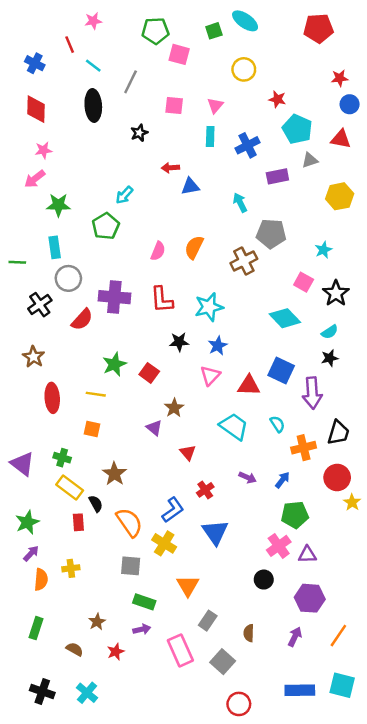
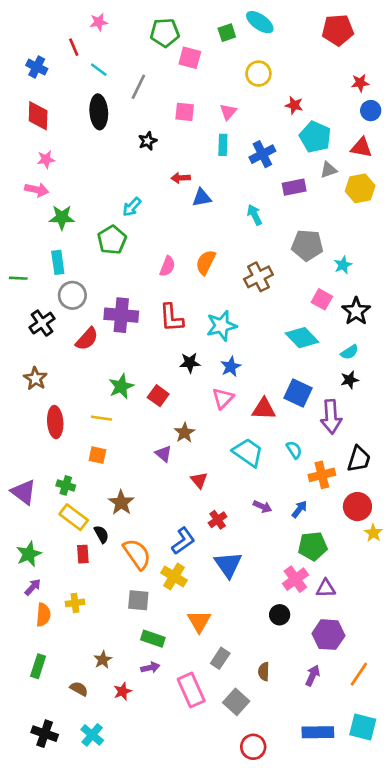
pink arrow: (35, 179) -> (37, 190), turned -130
yellow hexagon: (340, 196) -> (360, 188), moved
gray pentagon: (271, 234) -> (307, 245), moved

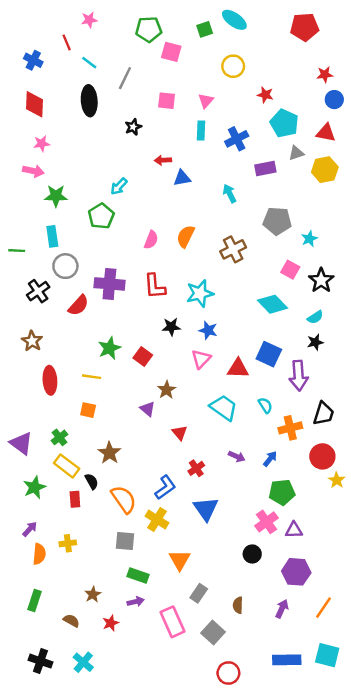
blue star: (231, 367) -> (208, 330), turned -30
green cross: (66, 485) -> (59, 437), turned 35
green star: (29, 554) -> (34, 487), moved

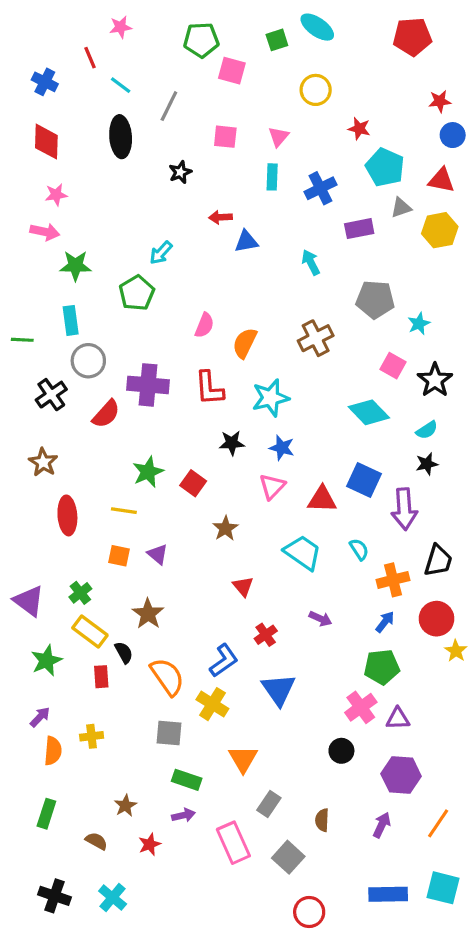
orange semicircle: (186, 236) -> (245, 343), moved
purple triangle: (148, 409) -> (158, 554), moved
blue arrow: (270, 459) -> (385, 622), moved

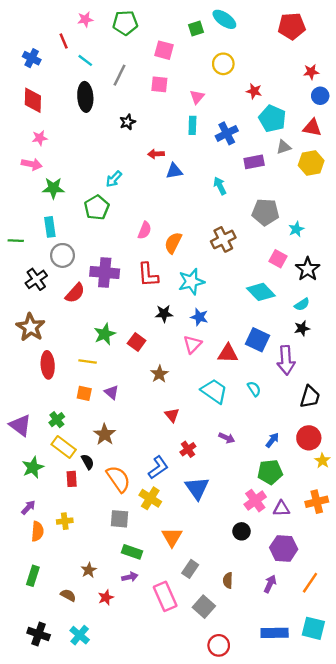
green pentagon: (201, 40) -> (125, 23), moved
pink square: (225, 137) -> (159, 84), moved
brown star: (43, 462) -> (31, 327), size x1.4
orange cross: (393, 580) -> (317, 502), moved

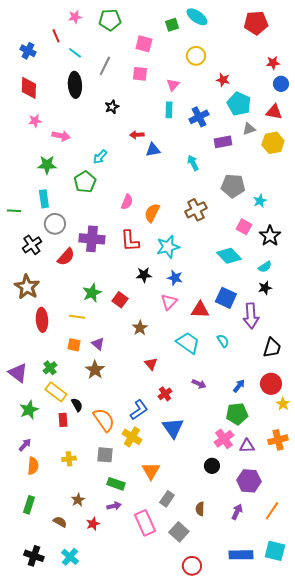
pink arrow: (32, 164) -> (61, 136), moved
brown star: (105, 434) -> (95, 370), moved
yellow cross: (65, 521) -> (69, 459), moved

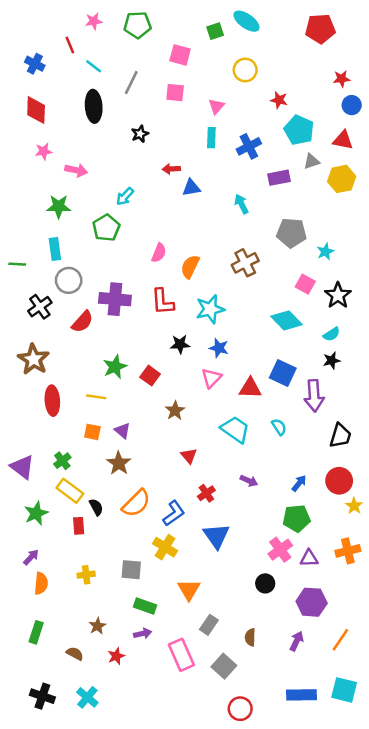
orange semicircle: (104, 420) -> (136, 503), moved, turned 80

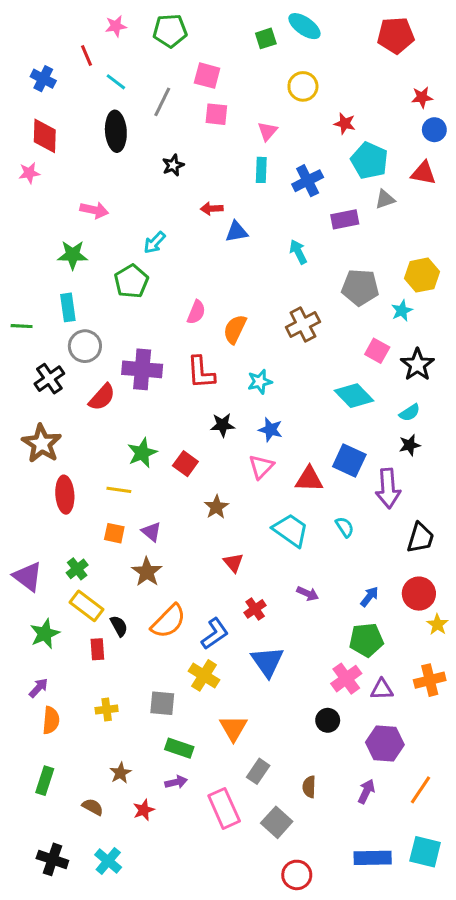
pink square: (180, 55) -> (207, 76), moved
pink star: (44, 151) -> (29, 173), moved
yellow hexagon: (342, 179) -> (422, 275), moved
cyan star: (210, 309) -> (260, 382), size x0.7

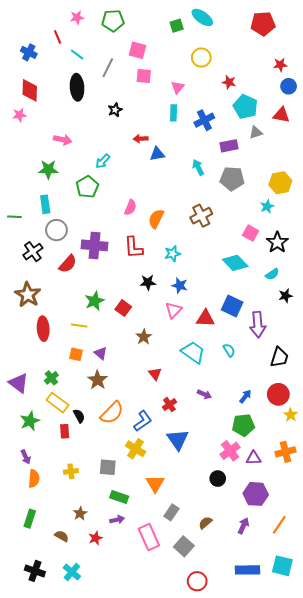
gray pentagon: (360, 287) -> (232, 179), moved
black star: (410, 445) -> (285, 296), moved
purple arrow: (39, 688) -> (26, 457), turned 112
brown semicircle: (309, 787) -> (205, 523), turned 48

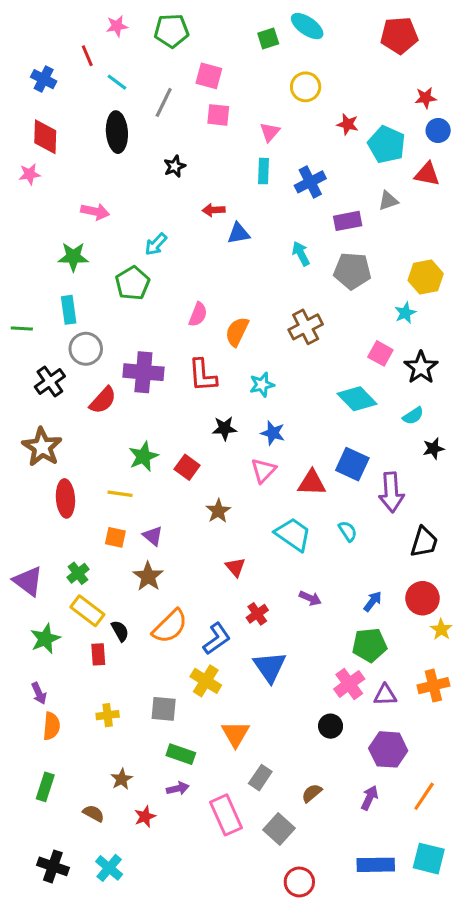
cyan pentagon: (245, 107) -> (387, 145), moved

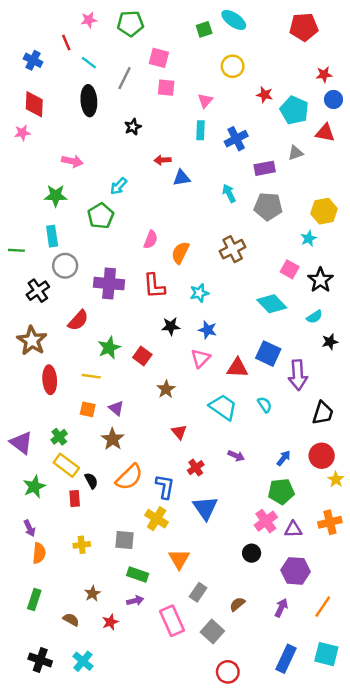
red semicircle: (103, 400) -> (78, 320), moved
blue L-shape: (217, 639) -> (165, 487), turned -45
blue rectangle: (376, 865) -> (286, 659), turned -64

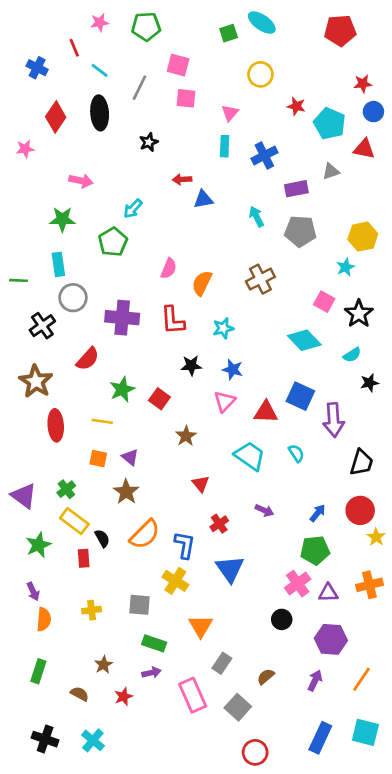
red diamond: (34, 104) -> (56, 117), moved, turned 32

